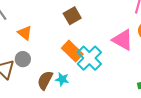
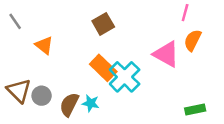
gray circle: (23, 59) -> (42, 96), moved

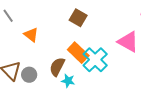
brown square: (103, 24) -> (78, 18), turned -30
brown semicircle: (69, 104) -> (57, 67), moved

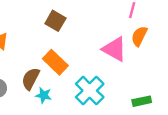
cyan cross: (95, 60) -> (90, 91), moved

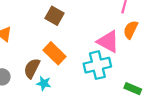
cyan cross: (90, 91) -> (97, 65), moved, turned 32
green rectangle: (142, 101) -> (133, 89), turned 35

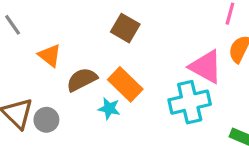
brown semicircle: (32, 68) -> (82, 80), moved, turned 36
cyan star: (44, 83) -> (109, 109), moved

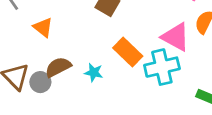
brown semicircle: (82, 80) -> (58, 67), moved
orange rectangle: (125, 84) -> (128, 52), moved

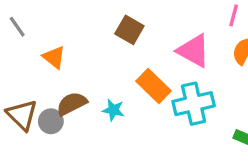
pink triangle: (176, 37) -> (194, 51), moved

